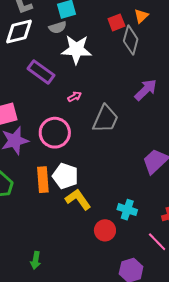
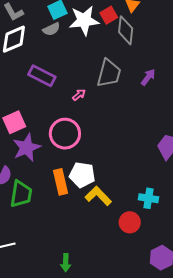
white star: (76, 49) -> (84, 20), moved
purple arrow: (146, 90) -> (148, 77), size x0.7
gray trapezoid: (105, 119) -> (109, 73), moved

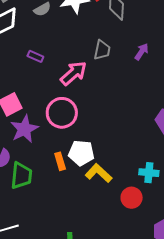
gray trapezoid: (109, 73) -> (102, 50), size x0.7
purple rectangle: (42, 76) -> (35, 56), size x0.6
pink arrow: (79, 95) -> (74, 73), size x2.0
orange rectangle: (60, 182) -> (60, 161), size x0.7

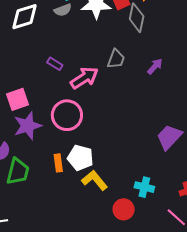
purple rectangle: (35, 56) -> (55, 64), moved

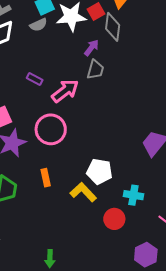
purple arrow: (155, 66) -> (91, 48), moved
white pentagon: (80, 158) -> (99, 171), moved

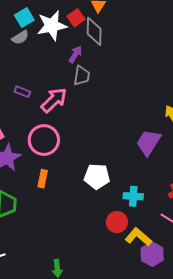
orange rectangle: (46, 178) -> (43, 179), moved, turned 30
yellow L-shape: (83, 192) -> (138, 237), moved

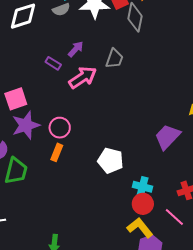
purple arrow: (75, 54) -> (76, 49), moved
pink circle: (44, 140) -> (60, 128), moved, size x0.7
red circle: (117, 222) -> (143, 204), moved

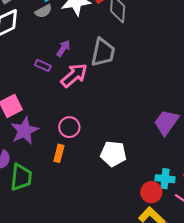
gray trapezoid: (114, 59) -> (103, 52), size x1.4
pink circle: (60, 128) -> (69, 127), moved
cyan cross: (142, 187) -> (165, 179), moved

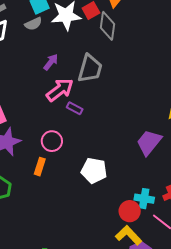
purple rectangle: (43, 65) -> (75, 108), moved

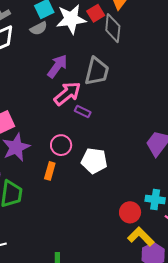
purple arrow: (51, 62) -> (57, 66), size x1.4
white pentagon: (94, 171) -> (94, 161), moved
red circle: (130, 211) -> (130, 212), moved

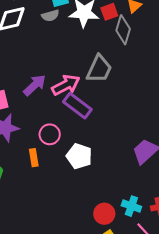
purple arrow: (57, 66) -> (35, 85), moved
purple rectangle: (83, 111) -> (77, 106), size x1.8
orange rectangle: (50, 171) -> (34, 158), turned -36

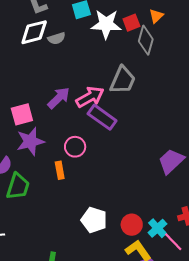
gray semicircle: (50, 16) -> (57, 38), moved
white pentagon: (79, 156) -> (94, 220), moved
cyan cross: (131, 206) -> (157, 228), moved, turned 30

